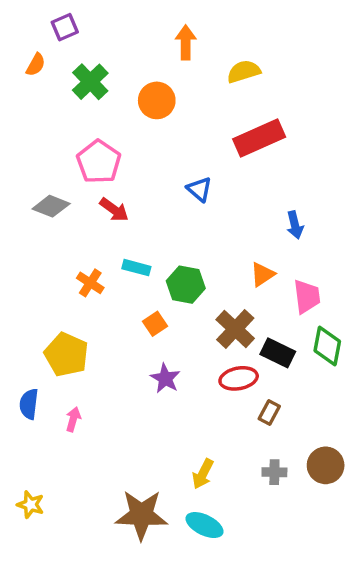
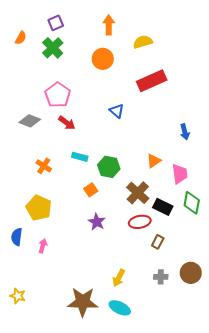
purple square: (65, 27) -> (56, 23), moved
orange circle: (157, 100) -> (103, 59), moved
blue arrow: (295, 225) -> (185, 132), moved
orange cross: (90, 283) -> (44, 166), moved

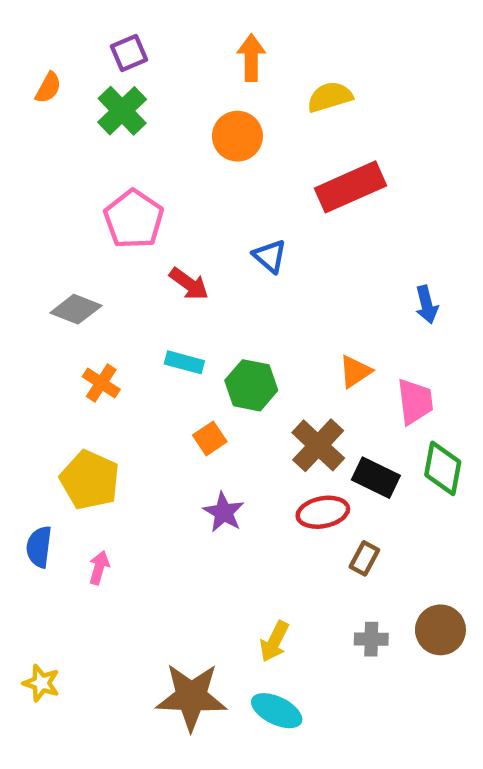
gray diamond: (30, 121) -> (76, 309), moved
red arrow: (67, 123) -> (189, 284), moved

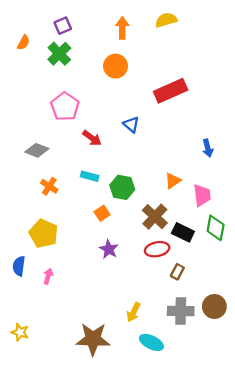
yellow semicircle: (330, 97) -> (166, 20), moved
gray cross: (371, 639) -> (181, 311), size x1.6
cyan ellipse: (277, 711) -> (151, 342), moved

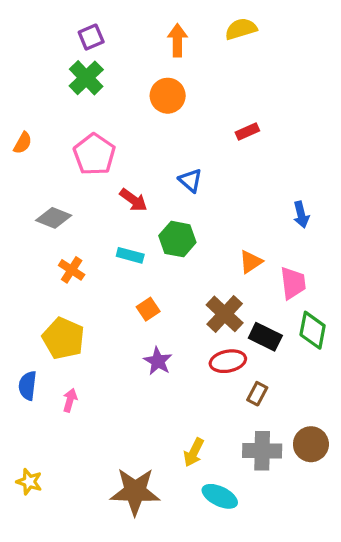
orange semicircle: (23, 42) -> (23, 143), moved
red rectangle: (171, 91) -> (247, 132), size x0.5
green hexagon: (122, 187) -> (177, 239), moved

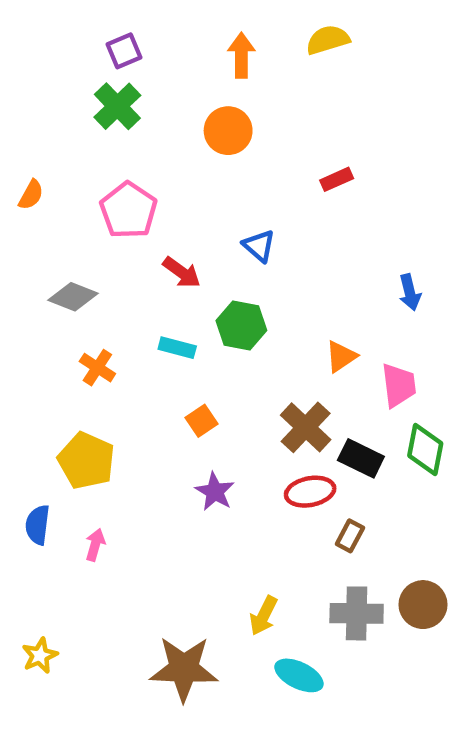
yellow star: (29, 482) -> (40, 656), turned 30

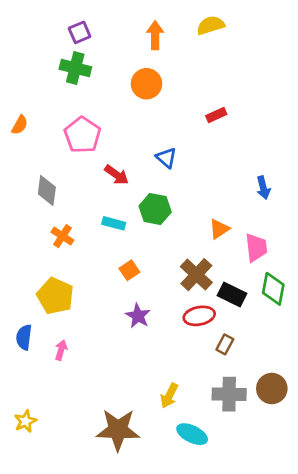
green cross: (117, 106) -> (75, 68), turned -32
gray diamond: (73, 297) -> (47, 191), turned 76

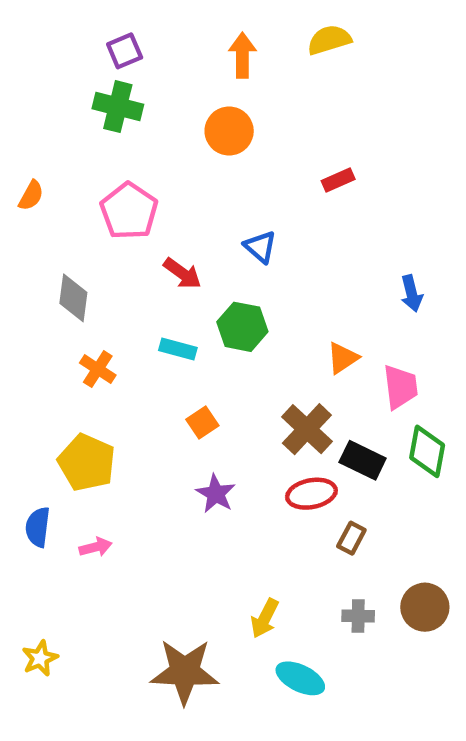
pink arrow: (61, 350) -> (96, 547), turned 60
gray cross: (229, 394) -> (358, 616), size x0.6

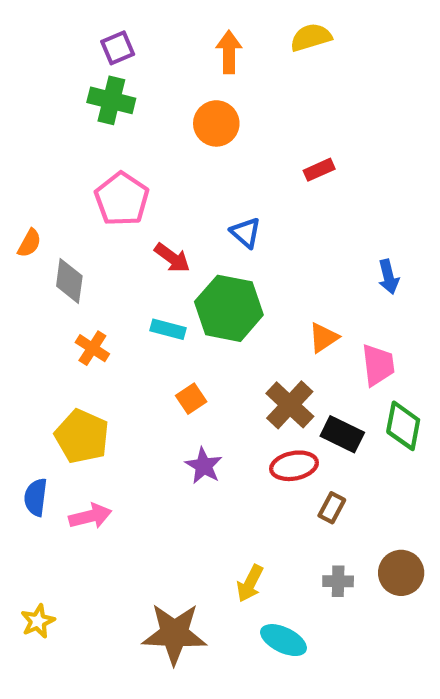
orange semicircle: (31, 196) -> (29, 243), moved
green hexagon: (242, 327) -> (229, 308), size x1.4
pink arrow: (96, 547) -> (90, 516), size x1.4

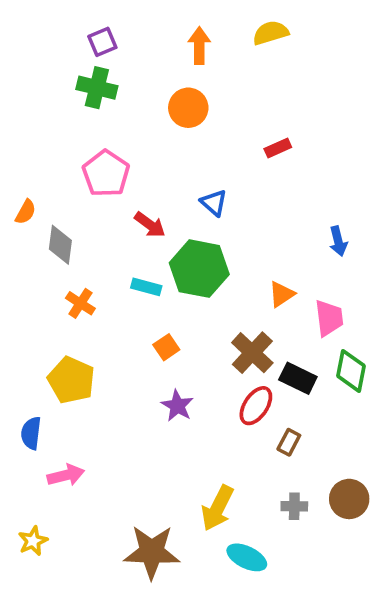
red ellipse: (294, 466) -> (256, 406), turned -45
pink arrow: (90, 516) -> (66, 475), moved
yellow arrow: (250, 583) -> (218, 508), size x1.4

